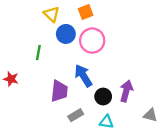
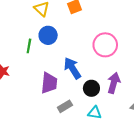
blue circle: (66, 34) -> (48, 35), moved
pink circle: (92, 41) -> (105, 45), moved

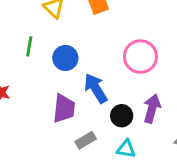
blue circle: (48, 35) -> (65, 58), moved
green line: (29, 46) -> (29, 46), moved

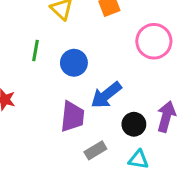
pink circle: (140, 57) -> (154, 41), moved
blue arrow: (96, 88) -> (106, 95), turned -96

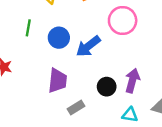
blue arrow: (106, 95) -> (88, 46), moved
cyan triangle: (139, 160) -> (130, 115), moved

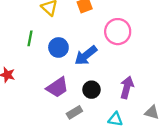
purple trapezoid: (58, 81) -> (57, 87), turned 50
black circle: (107, 87) -> (92, 90), moved
cyan triangle: (130, 115) -> (115, 119), moved

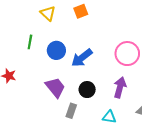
pink circle: (118, 32) -> (127, 54), moved
purple trapezoid: (57, 87) -> (55, 87), turned -95
gray rectangle: (74, 112) -> (71, 111), turned -40

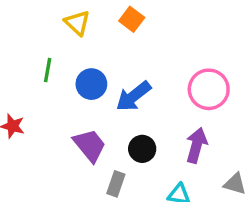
orange square: (81, 11) -> (132, 19), turned -32

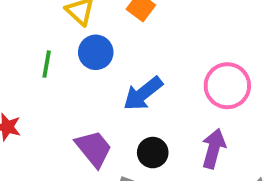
blue circle: (91, 84) -> (96, 52), moved

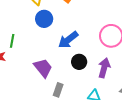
green line: (47, 64) -> (12, 41), moved
black circle: (153, 153) -> (79, 62), moved

